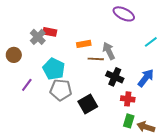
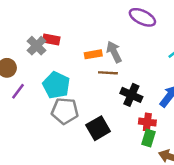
gray arrow: (109, 51) -> (114, 52), moved
purple line: (27, 85) -> (18, 91), moved
green rectangle: (129, 121) -> (149, 138), moved

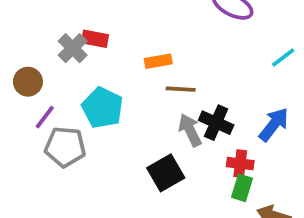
gray arrow: (114, 52) -> (190, 130), moved
gray pentagon: (65, 111) -> (65, 147), moved

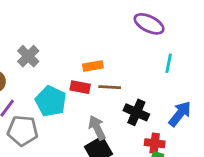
red rectangle: (95, 39) -> (80, 87), moved
cyan line: (283, 57) -> (169, 63), moved, turned -42
gray arrow: (190, 130) -> (97, 128), moved

